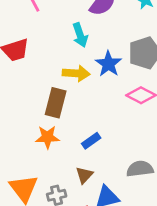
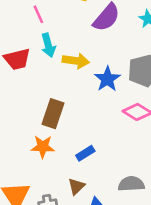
cyan arrow: (80, 35) -> (48, 45), moved
yellow arrow: (76, 73) -> (76, 61), moved

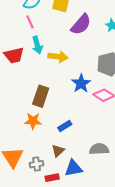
blue star: (107, 79) -> (81, 83), moved

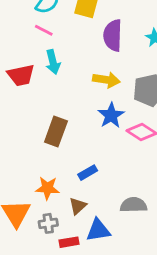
pink line: (30, 22) -> (44, 30), turned -40
purple semicircle: (81, 24) -> (113, 35), turned 140
yellow arrow: (58, 57) -> (106, 80), moved
orange star: (33, 121) -> (47, 188), moved

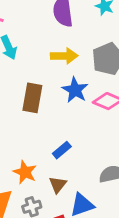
brown rectangle: (56, 131) -> (32, 98), moved
orange star: (47, 188) -> (25, 172), turned 30

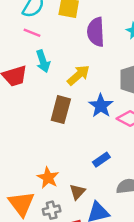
yellow arrow: (64, 56) -> (78, 75), moved, turned -45
blue rectangle: (62, 150) -> (101, 160), moved

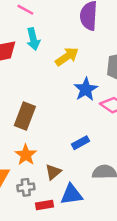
brown rectangle: (61, 110) -> (25, 116), moved

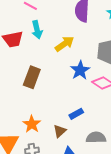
brown rectangle: (25, 116) -> (32, 77), moved
brown triangle: (53, 172) -> (60, 131), moved

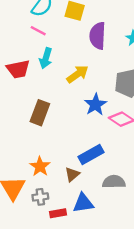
cyan arrow: (37, 30) -> (46, 58), turned 30
blue rectangle: (76, 114) -> (91, 155), size x1.5

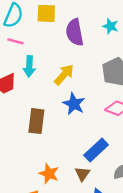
blue star: (95, 105) -> (74, 104), moved

